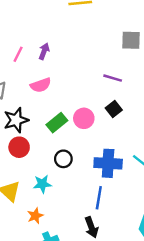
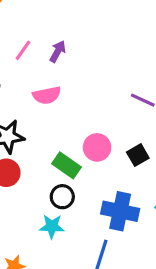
black square: (114, 109) -> (138, 155), moved
green rectangle: (57, 123) -> (66, 165), moved, turned 66
cyan star: (42, 184) -> (52, 226), moved

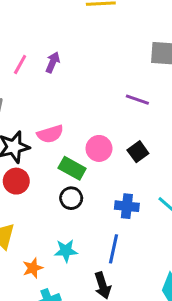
pink semicircle: (47, 95) -> (50, 134), moved
blue cross: (120, 211) -> (127, 206), size x0.7
cyan star: (52, 226) -> (66, 251), moved

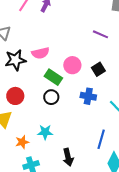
red circle: (16, 181) -> (15, 96), moved
blue cross: (127, 206) -> (88, 96), moved
blue line: (113, 249) -> (101, 139), moved

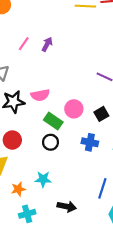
black arrow: (68, 157) -> (67, 207), turned -66

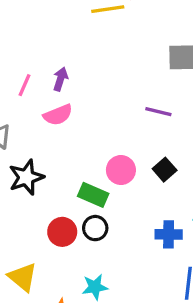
pink semicircle: (40, 95) -> (58, 115), moved
red circle: (12, 140) -> (62, 232), moved
blue cross: (90, 142) -> (169, 234), moved

